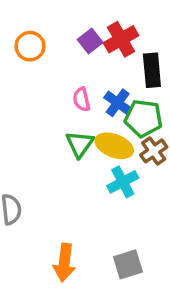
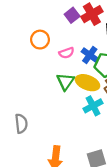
orange circle: (30, 46) -> (40, 40), moved
pink semicircle: (82, 99) -> (67, 53), turned -96

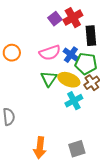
orange circle: (40, 40) -> (12, 53), moved
pink semicircle: (67, 53) -> (50, 53), size x1.5

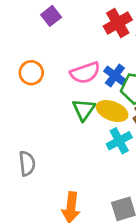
purple square: (55, 19) -> (51, 16), moved

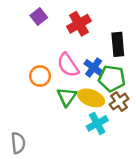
red cross: (118, 23) -> (79, 24), moved
orange circle: (31, 73) -> (40, 76), moved
pink semicircle: (85, 73) -> (68, 65), turned 75

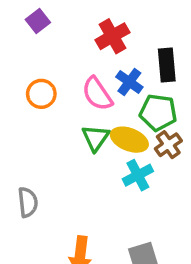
purple square: (39, 16) -> (38, 21), moved
blue cross: (94, 68) -> (129, 82), moved
orange circle: (40, 76) -> (41, 94), moved

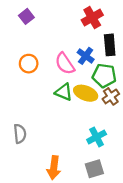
red cross: (112, 36) -> (92, 18), moved
green triangle: (96, 138) -> (64, 92), turned -42
cyan cross: (138, 175) -> (97, 137), moved

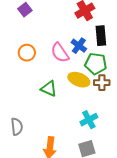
green triangle: (64, 92) -> (49, 89), moved
brown cross: (111, 96) -> (102, 83), turned 35
gray semicircle: (20, 134) -> (17, 127), moved

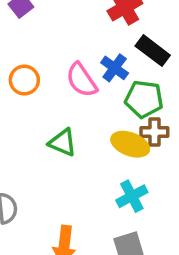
black rectangle: (101, 36) -> (153, 51), turned -48
yellow ellipse: (79, 80) -> (130, 144), moved

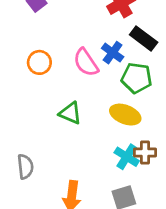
brown cross: (154, 132) -> (145, 153), moved
cyan cross: (132, 196) -> (127, 157), turned -30

